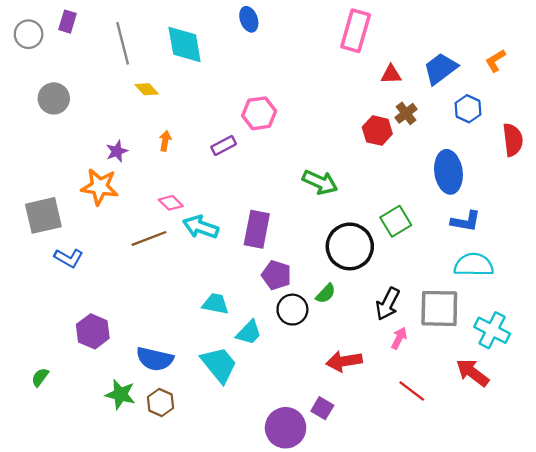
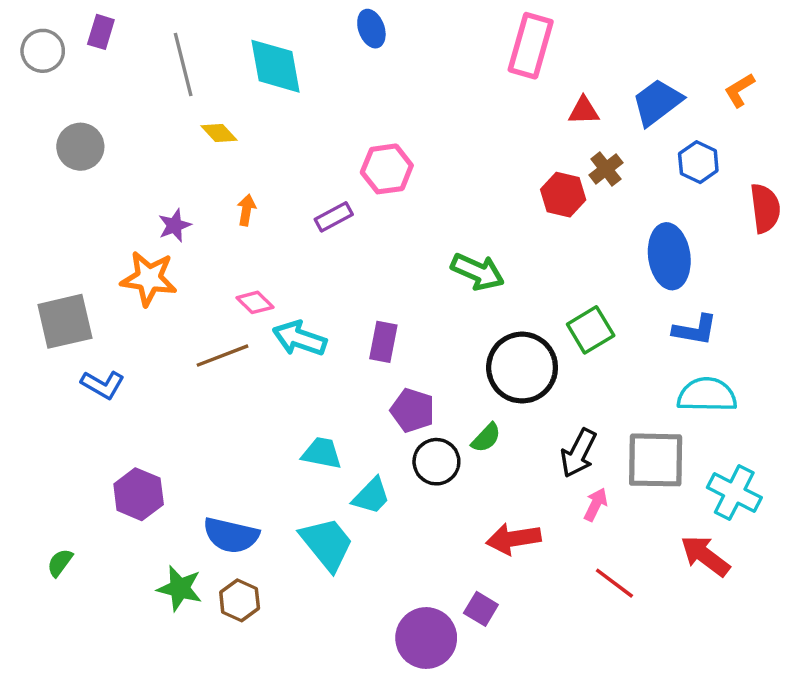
purple rectangle: (257, 229) -> (383, 342), size x0.7

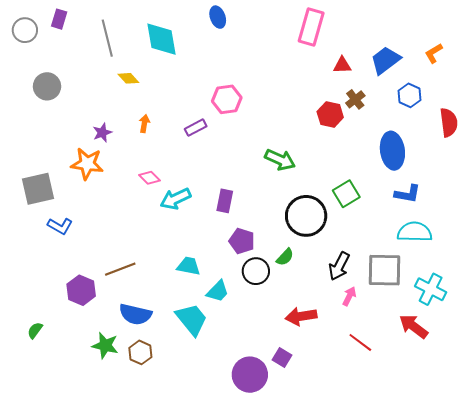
cyan arrow: (299, 338) -> (176, 199), turned -44
brown line: (222, 356) -> (120, 269), moved

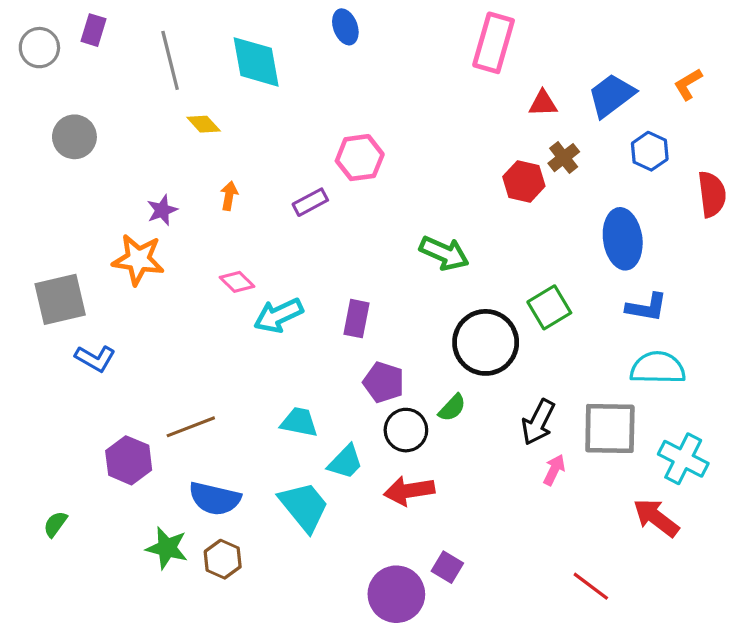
red arrow: (301, 316) -> (409, 491), moved
red line: (360, 342) -> (591, 586), moved

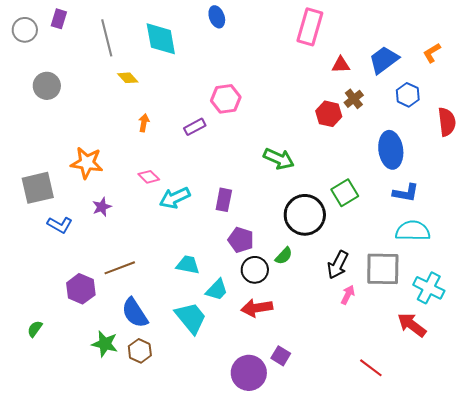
purple star: (162, 210) -> (102, 207), moved
blue semicircle: (215, 499) -> (135, 313), turned 44

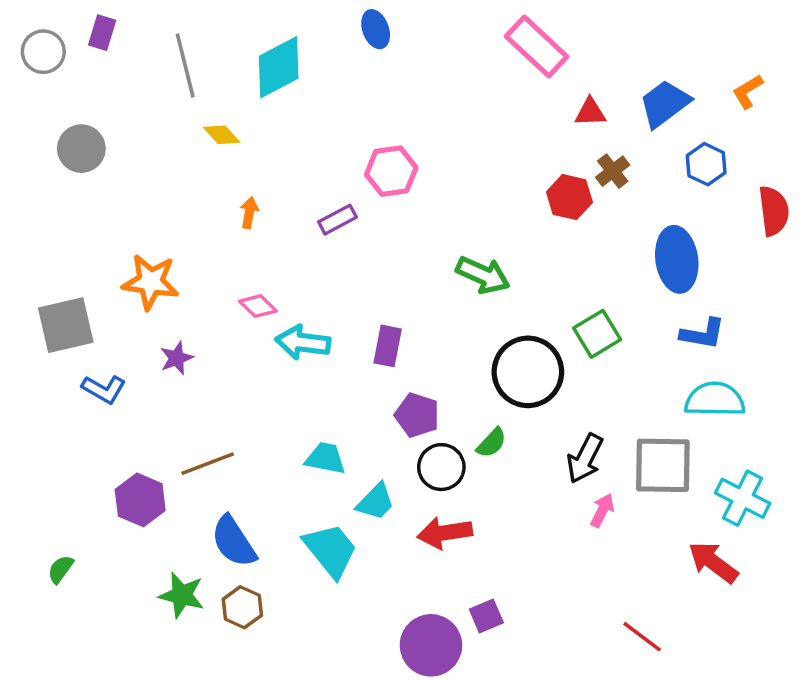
pink rectangle: (310, 27) -> (537, 46), turned -63
cyan diamond: (161, 39) -> (279, 67), turned 72
cyan arrow: (175, 198) -> (303, 342), turned 32
purple square: (281, 356) -> (486, 616), turned 36

